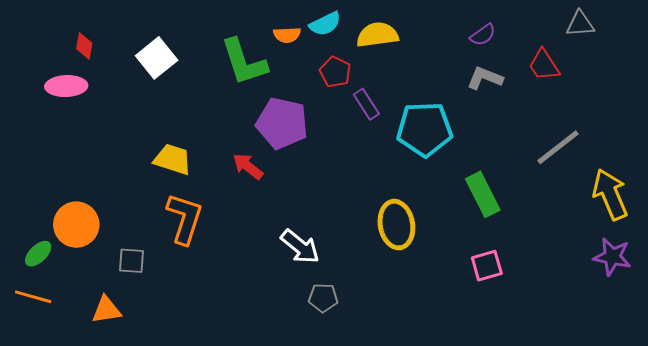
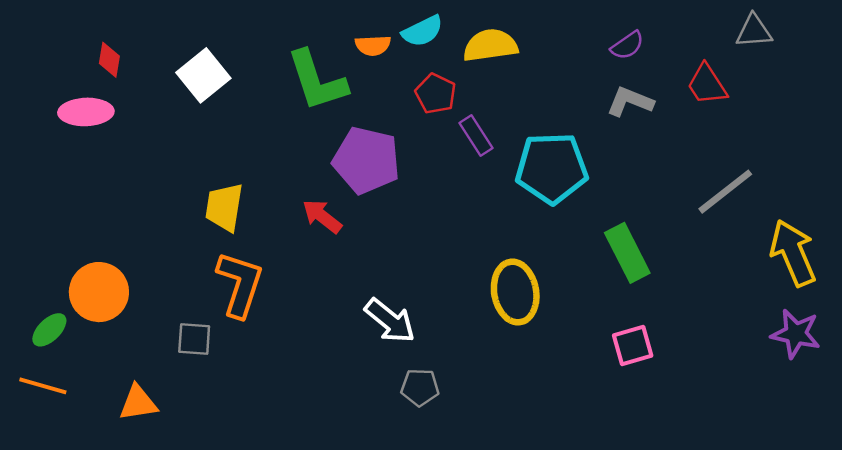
yellow trapezoid: (173, 159) -> (224, 207), turned -99
gray square: (131, 261) -> (194, 339), moved

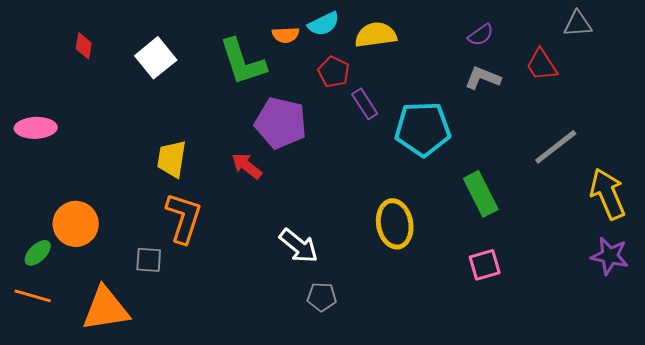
pink ellipse: (86, 112) -> (36, 128), moved
orange triangle: (138, 403) -> (106, 309), size x1.6

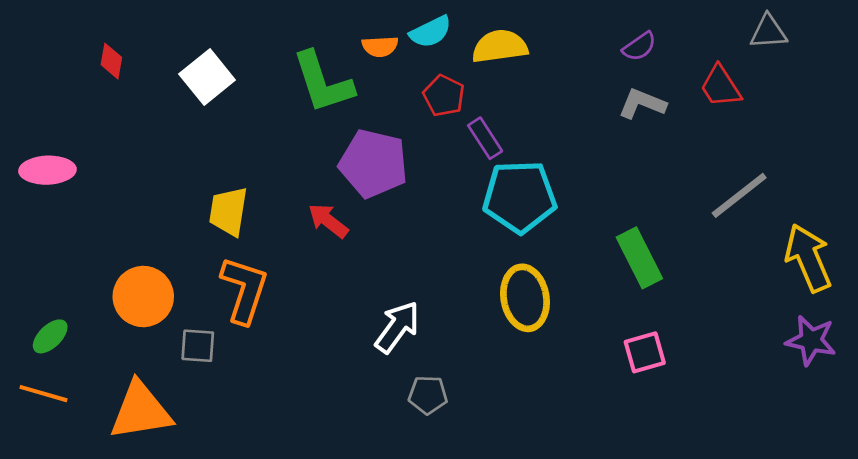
cyan pentagon: (423, 129) -> (520, 197), moved
orange circle: (76, 224) -> (143, 296), moved
white arrow: (299, 246) -> (397, 327), turned -93

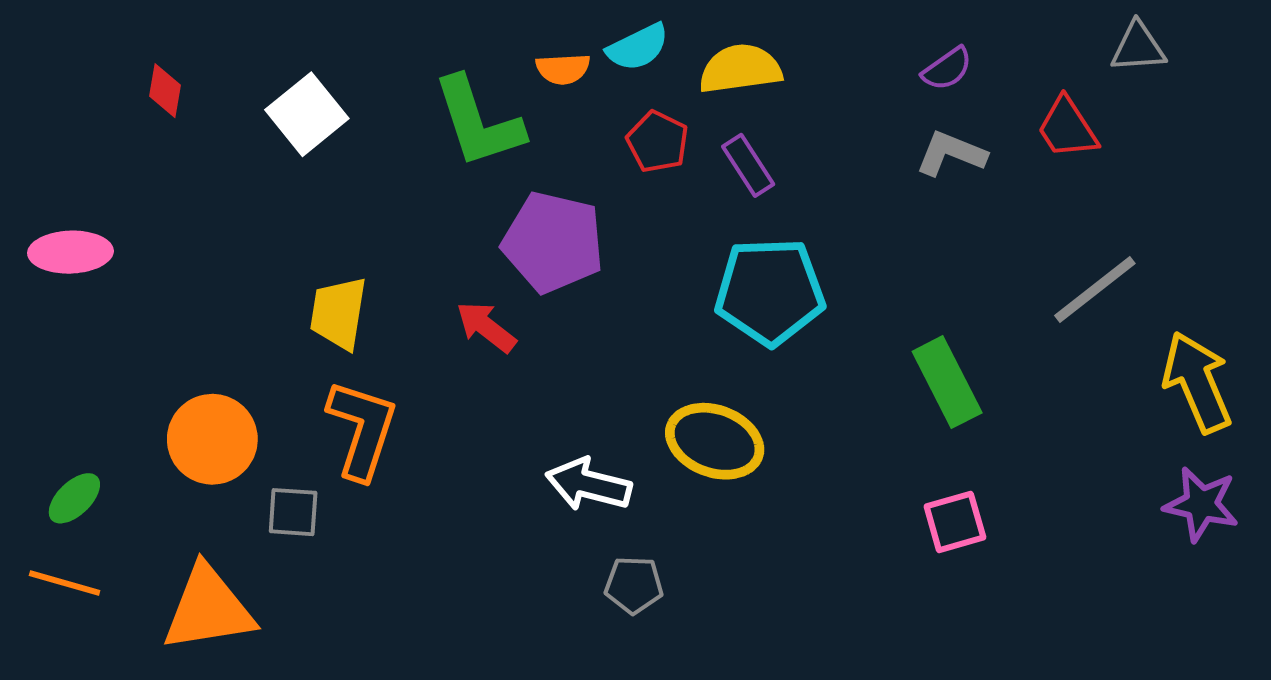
purple rectangle: (485, 138) -> (748, 165), moved
yellow ellipse: (525, 298) -> (715, 441), moved, turned -60
white arrow: (397, 327) -> (589, 485), turned -112

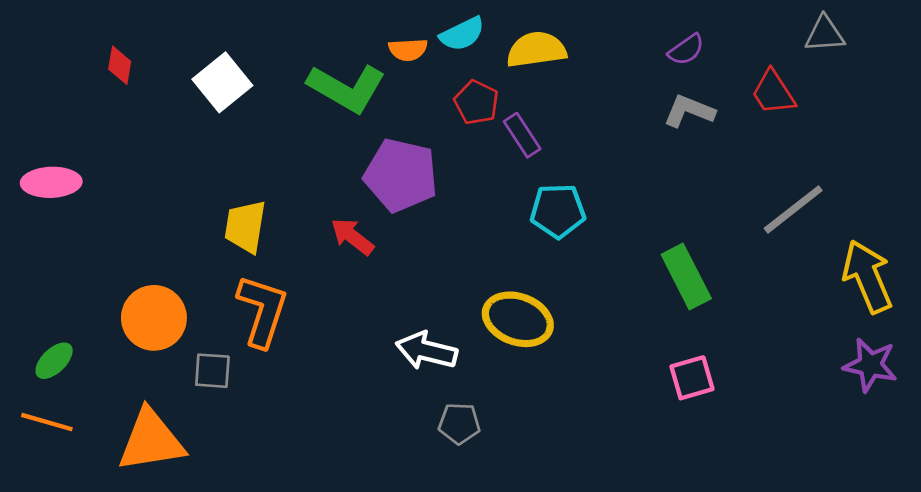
green L-shape: (478, 122) -> (347, 88), turned -42
purple rectangle: (748, 165) -> (522, 135), moved
cyan pentagon: (770, 291) -> (558, 211), size x0.7

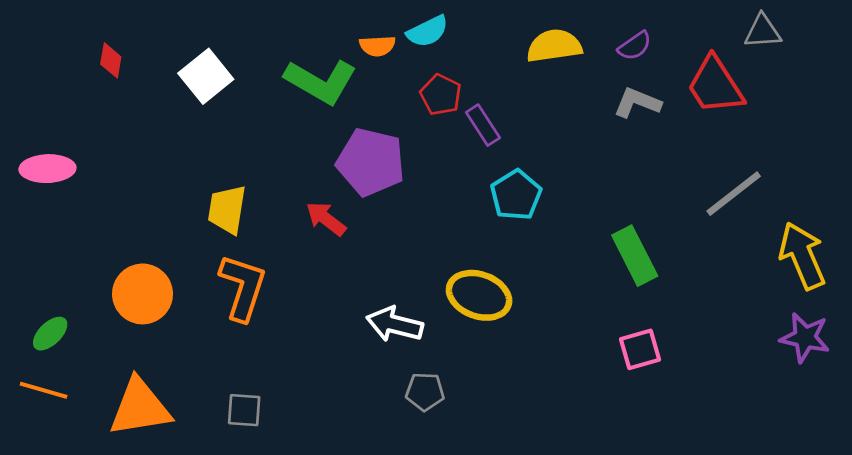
yellow semicircle: (536, 50) -> (554, 46), moved
red trapezoid: (773, 92) -> (715, 85), size x1.4
cyan pentagon: (558, 211) -> (516, 195), turned -30
gray square: (212, 371) -> (244, 410), moved

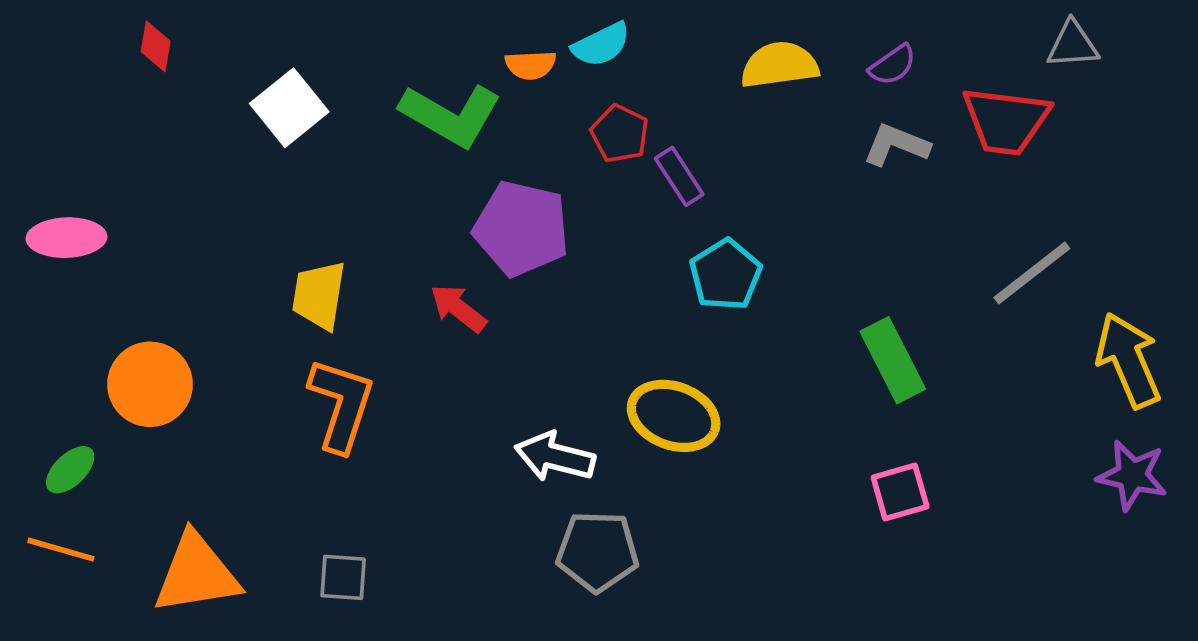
red diamond: (111, 60) -> (156, 46), moved
red trapezoid: (715, 85) -> (1006, 121), turned -50
orange circle: (143, 294) -> (150, 384), moved
gray pentagon: (425, 392) -> (597, 551), size x1.5

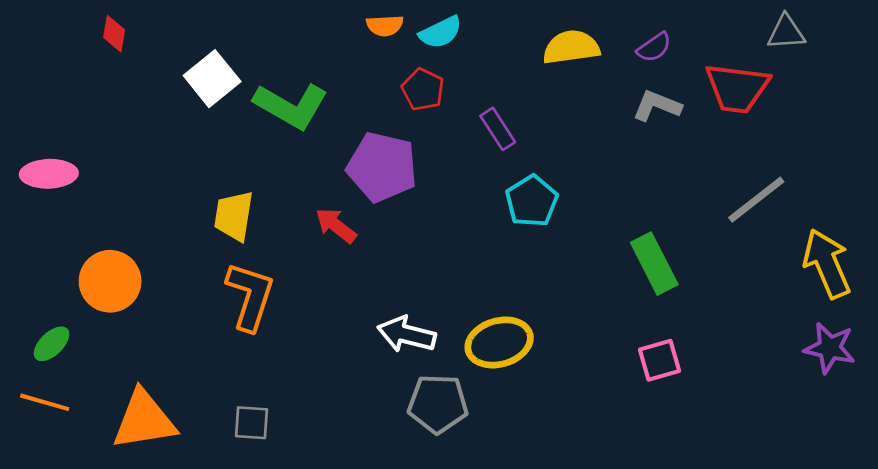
orange semicircle: (531, 65) -> (385, 26), moved
green L-shape: (451, 115) -> (291, 106), moved
red pentagon: (620, 134) -> (423, 89), moved
yellow ellipse: (674, 416) -> (499, 342), moved, turned -36

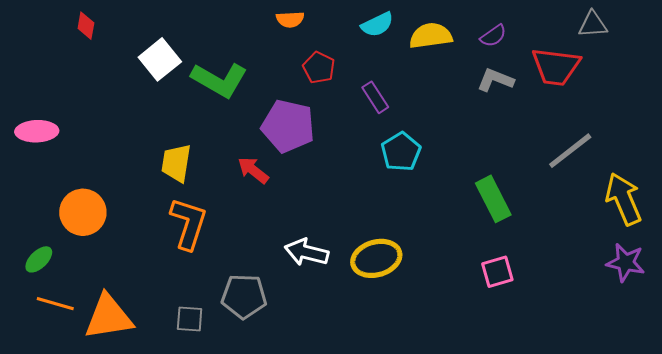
cyan semicircle: (441, 32) -> (377, 25), moved
orange line: (45, 402) -> (55, 304), moved
gray pentagon: (438, 404) -> (244, 296), moved

